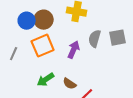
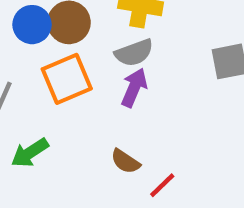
gray semicircle: (95, 39) -> (134, 53), moved, turned -126
green arrow: (46, 80) -> (30, 153), moved

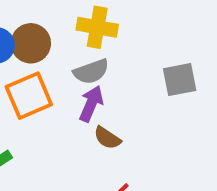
brown semicircle: (125, 161) -> (107, 138), moved

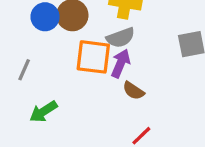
orange square: (29, 96) -> (93, 57), moved, turned 30

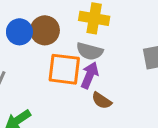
gray semicircle: (121, 38) -> (90, 51), turned 35

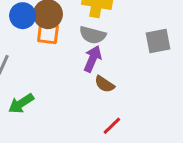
orange square: (64, 69) -> (48, 34), moved, size x0.7

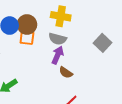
gray square: (158, 41) -> (102, 43), turned -36

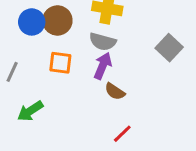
orange square: (27, 38) -> (60, 63), moved

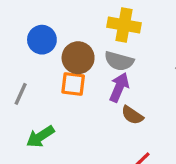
brown circle: (57, 20) -> (78, 58), moved

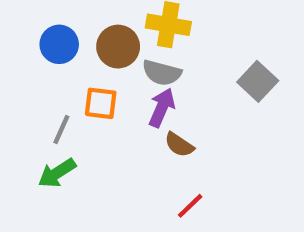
brown circle: (78, 58) -> (118, 47), moved
gray line: (21, 94) -> (61, 129), moved

